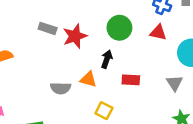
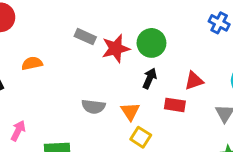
green circle: (119, 28) -> (151, 43), moved
red triangle: (158, 32) -> (194, 81), moved, turned -36
orange triangle: (88, 79) -> (130, 111), moved, turned 36

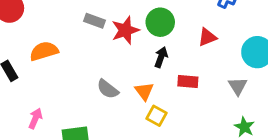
orange semicircle: (32, 63) -> (44, 51), size x1.4
red triangle: (194, 81) -> (207, 37), moved
gray semicircle: (93, 107) -> (108, 89), turned 35

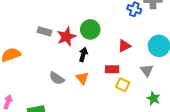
red triangle: (207, 37) -> (124, 46), moved
black arrow: (161, 57) -> (83, 55), moved
yellow square: (156, 116) -> (123, 85), moved

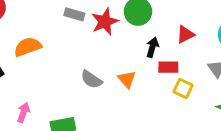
black arrow: (83, 55) -> (152, 47), moved

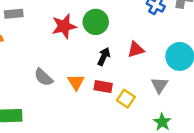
gray rectangle: (74, 14) -> (14, 14), moved, turned -30
red rectangle: (168, 67) -> (103, 87), moved

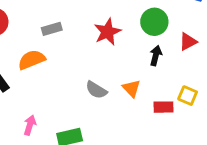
green circle: (96, 22) -> (154, 22), moved
red rectangle: (103, 87) -> (164, 107), moved

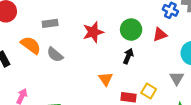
red triangle: (188, 42) -> (160, 35), moved
orange semicircle: (32, 60) -> (31, 45), turned 50
gray semicircle: (96, 90) -> (55, 55), moved

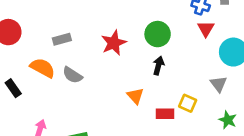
red triangle: (160, 35) -> (206, 29), moved, turned -32

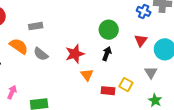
red triangle: (206, 29) -> (141, 40), moved
red star: (114, 43) -> (75, 54), moved

